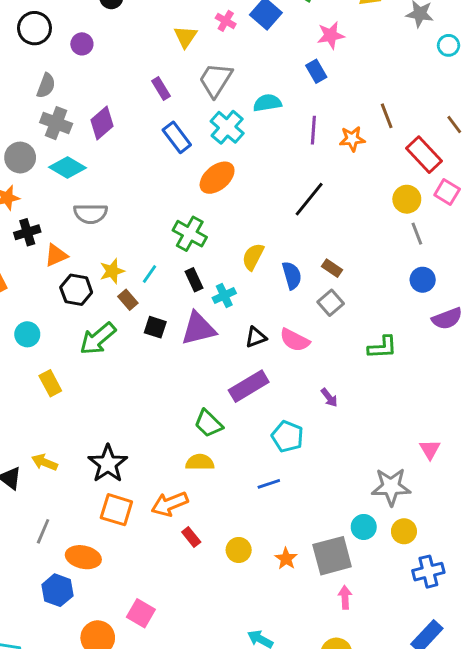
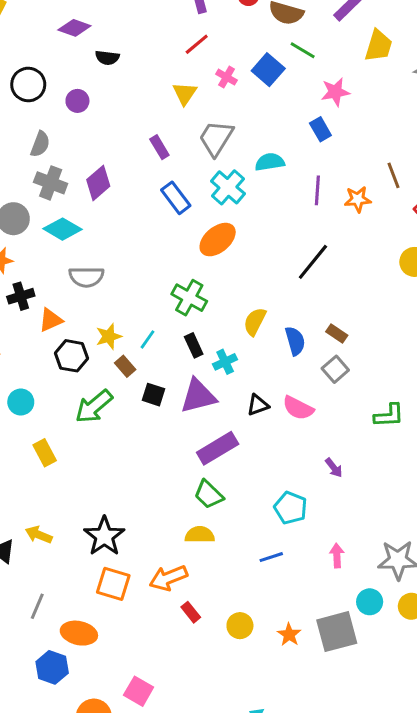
purple rectangle: (249, 386) -> (218, 448), moved
pink arrow: (345, 597) -> (337, 556), moved

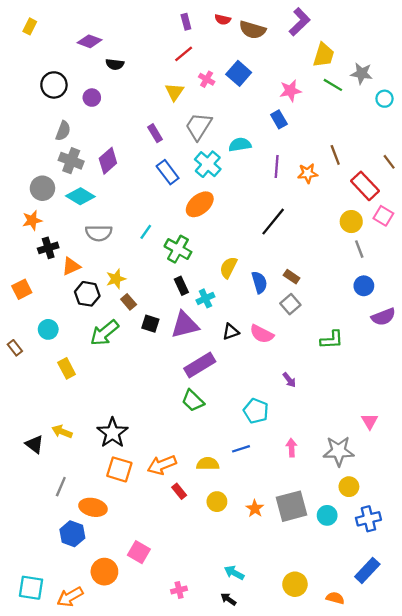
green line: (303, 50) -> (333, 85), moved
cyan line: (148, 339) -> (146, 232), moved
yellow semicircle: (200, 535) -> (208, 464), moved
cyan circle: (370, 602) -> (327, 515), moved

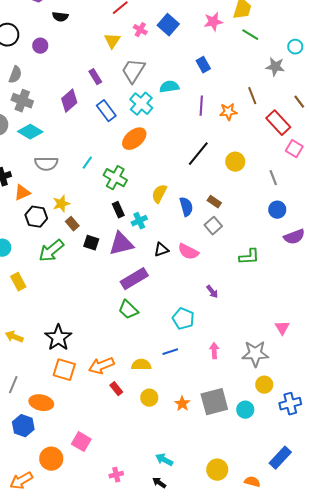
gray star: (362, 73) -> (275, 67), moved
pink star: (290, 91) -> (213, 22), moved
purple diamond: (108, 161) -> (69, 101), moved
yellow circle: (351, 222) -> (235, 162), moved
blue cross: (368, 519) -> (290, 404), moved

